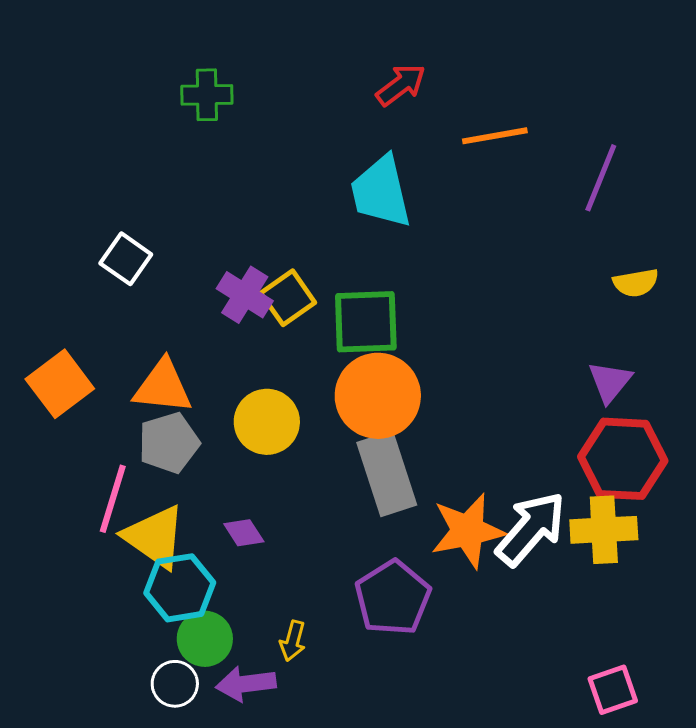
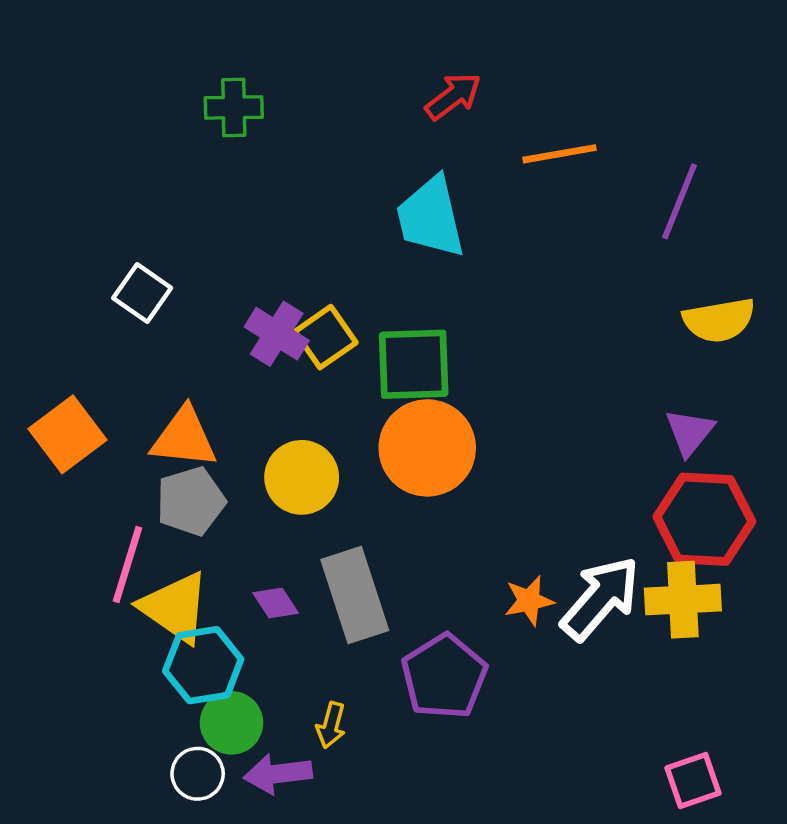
yellow semicircle: (636, 283) -> (719, 320), size x1.4
gray rectangle: (387, 474) -> (355, 595), moved
orange star: (468, 531) -> (529, 601), size x0.6

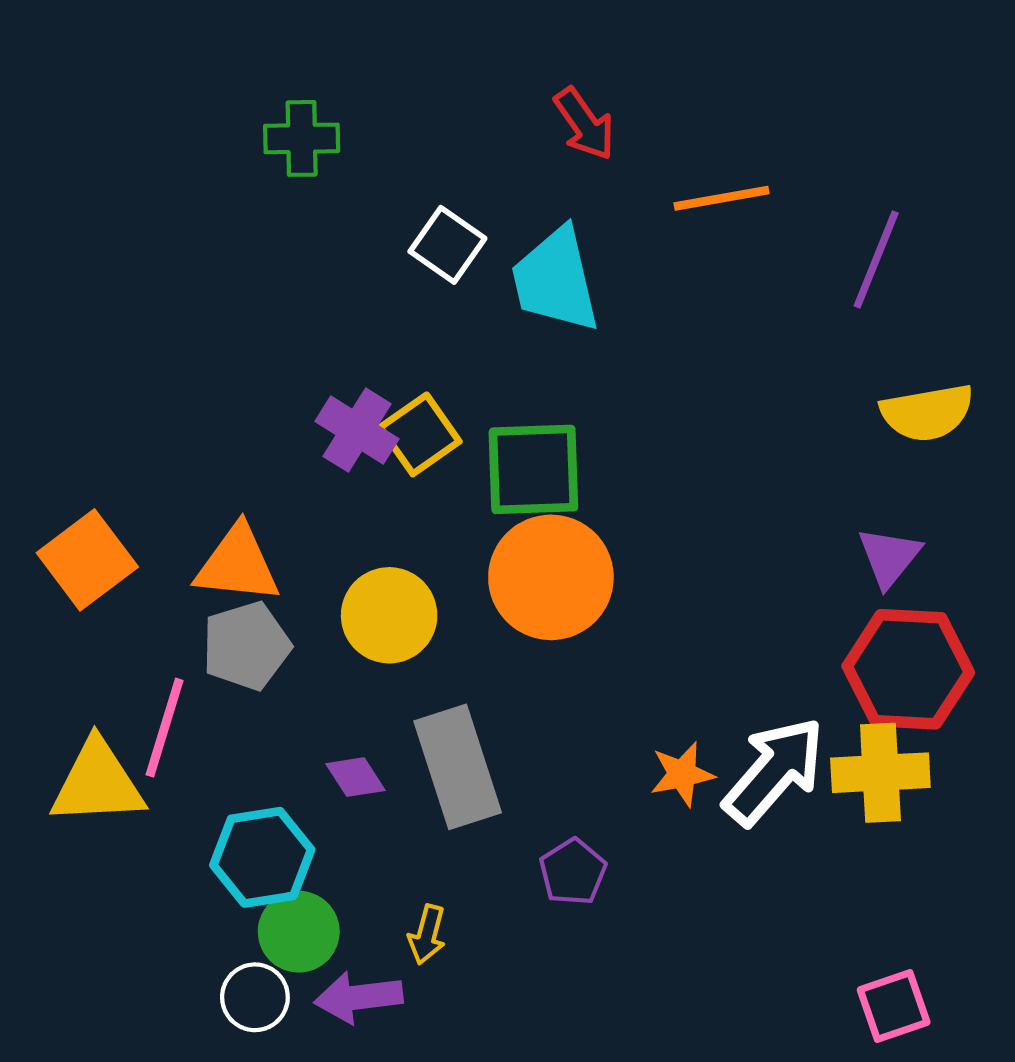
red arrow: (453, 96) -> (584, 124), turned 92
white square: (142, 293) -> (447, 245), moved
yellow triangle: (175, 607) -> (97, 783), moved, turned -38
purple pentagon: (444, 676) -> (573, 872), size x0.6

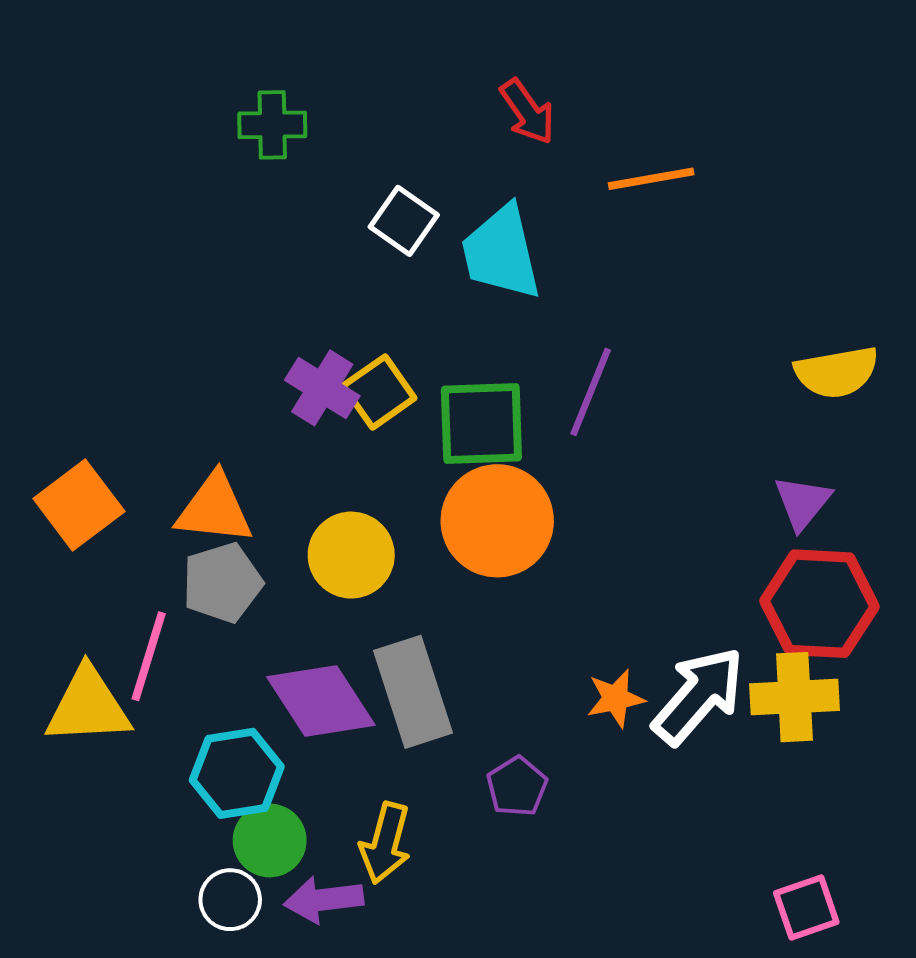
purple line: (876, 259) -> (591, 392), moved
purple diamond: (356, 777) -> (321, 701), size x2.0
yellow arrow: (427, 935) -> (385, 843), size x1.5

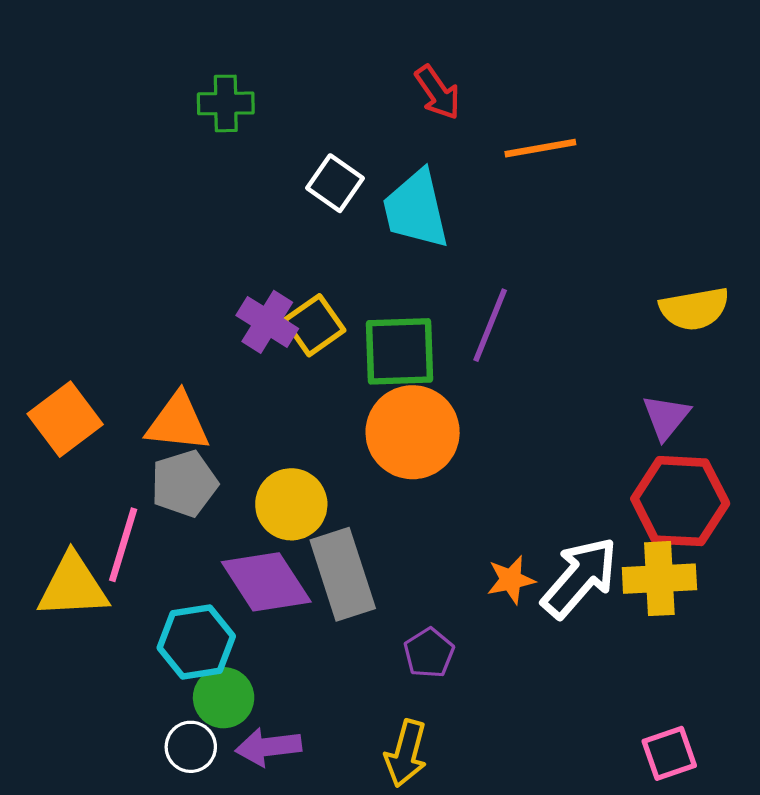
yellow circle: (351, 555) -> (291, 504), moved
yellow arrow: (385, 843) -> (406, 753), moved

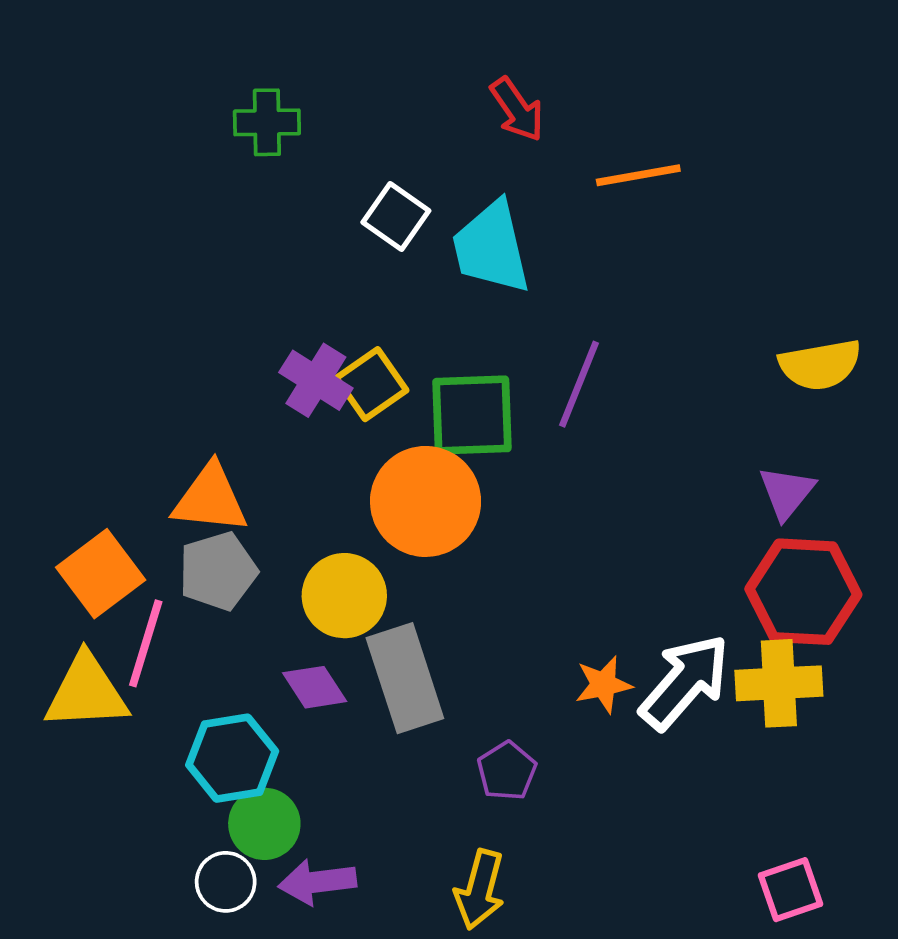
orange square: (65, 419) -> (101, 574), moved
orange circle: (413, 432) -> (426, 501), moved
purple diamond: (266, 582) -> (315, 687), size x0.6

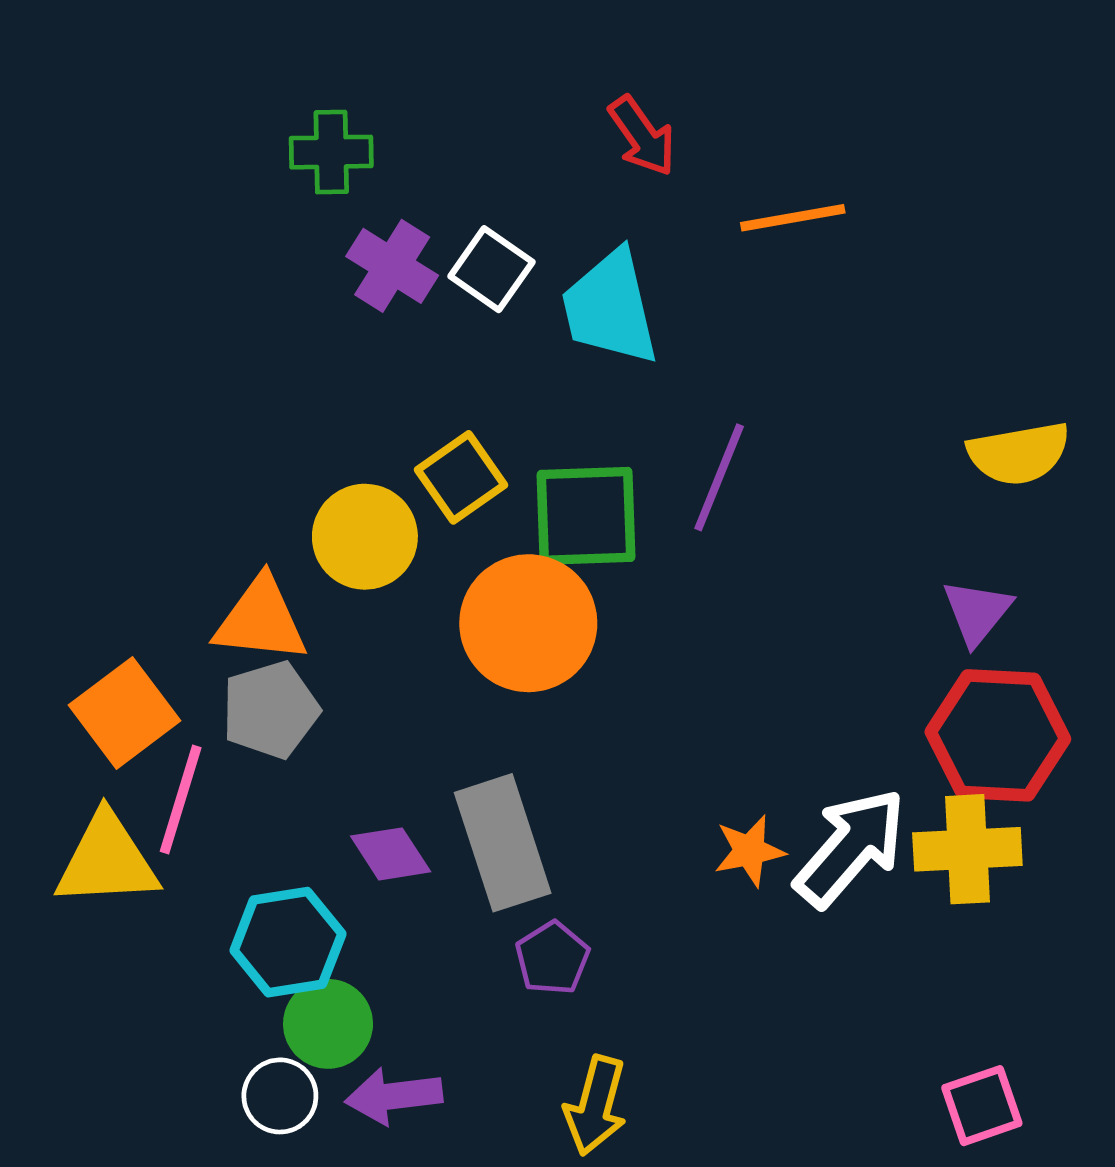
purple cross: (316, 380) -> (392, 266), moved
yellow circle: (344, 596) -> (365, 537), moved
purple pentagon: (507, 771) -> (552, 958), moved

